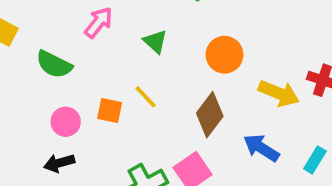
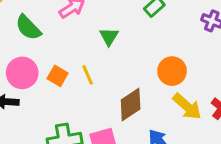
orange circle: (224, 55) -> (172, 71), moved
pink circle: (66, 122) -> (22, 73), size x1.4

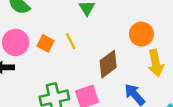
yellow arrow: (187, 106) -> (156, 63), turned 40

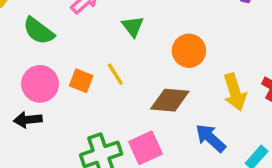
orange circle: (141, 34) -> (189, 51), moved
brown diamond: (108, 64) -> (170, 100), turned 48

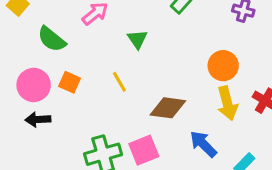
orange circle: (189, 51) -> (223, 66), moved
orange square: (81, 81) -> (70, 82), moved
pink circle: (40, 84) -> (34, 85), moved

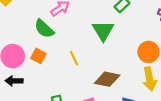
green semicircle: (52, 39) -> (44, 29), moved
green triangle: (137, 39) -> (103, 31), moved, size x1.5

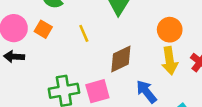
brown diamond: (107, 79) -> (121, 59), turned -40

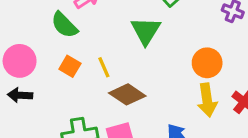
orange square: (43, 29) -> (70, 66), moved
brown diamond: (121, 59) -> (127, 94), moved, turned 60

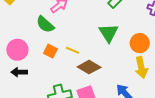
green triangle: (146, 31) -> (109, 33), moved
yellow line: (104, 67) -> (73, 50), turned -40

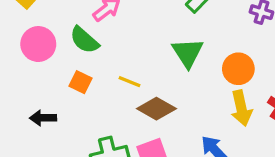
pink circle: (17, 50) -> (38, 44), moved
orange square: (50, 51) -> (81, 82), moved

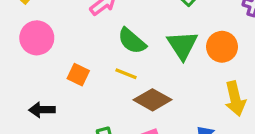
green semicircle: (84, 40) -> (132, 41), moved
orange circle: (238, 69) -> (222, 47), moved

